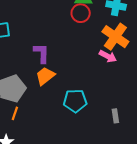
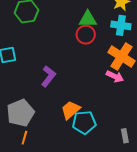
purple L-shape: (41, 53) -> (48, 76), turned 40
orange trapezoid: (45, 76) -> (71, 110), moved

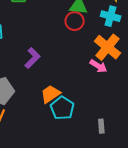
cyan pentagon: (84, 122) -> (62, 108), turned 30

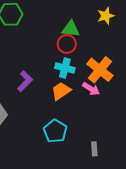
cyan cross: (111, 16) -> (65, 68), moved
orange trapezoid: (50, 94) -> (61, 91), moved

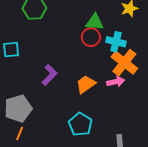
cyan cross: (65, 68) -> (116, 42), moved
pink arrow: (91, 89) -> (116, 82), turned -42

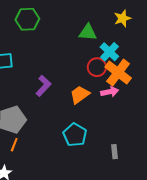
red circle: (91, 37) -> (97, 67), moved
cyan cross: (116, 42) -> (109, 52), turned 30

